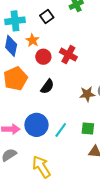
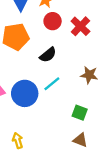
cyan line: (61, 130) -> (52, 84), moved
yellow arrow: (41, 167) -> (18, 141), size x0.6

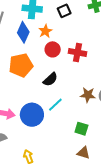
red cross: (80, 26) -> (77, 52), turned -30

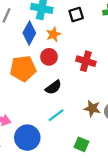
red circle: (53, 49) -> (49, 57), moved
blue circle: (32, 115) -> (27, 138), moved

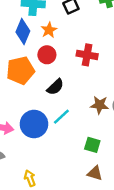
blue circle: (27, 138) -> (34, 124), moved

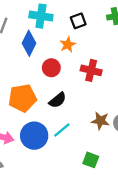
orange star: (49, 30) -> (68, 45), moved
orange pentagon: (20, 70) -> (22, 98), moved

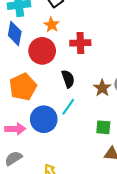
red circle: (51, 68) -> (42, 51), size x1.5
black semicircle: (58, 100) -> (68, 79), moved, turned -54
brown star: (100, 121) -> (102, 88), turned -30

